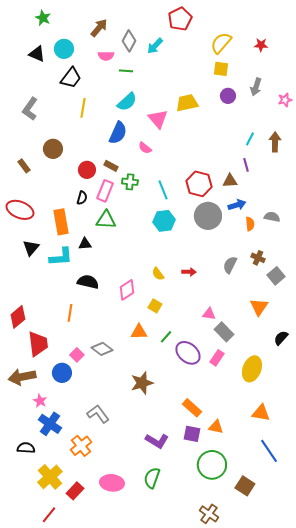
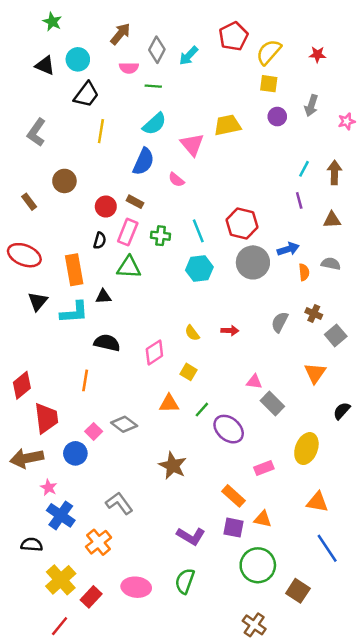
red pentagon: (180, 19) -> (233, 36), moved
brown triangle: (230, 181) -> (332, 220), moved
green cross: (130, 182) -> (161, 236), moved
pink rectangle: (217, 358) -> (264, 468), moved, turned 35
brown star: (142, 383) -> (173, 466), turned -30

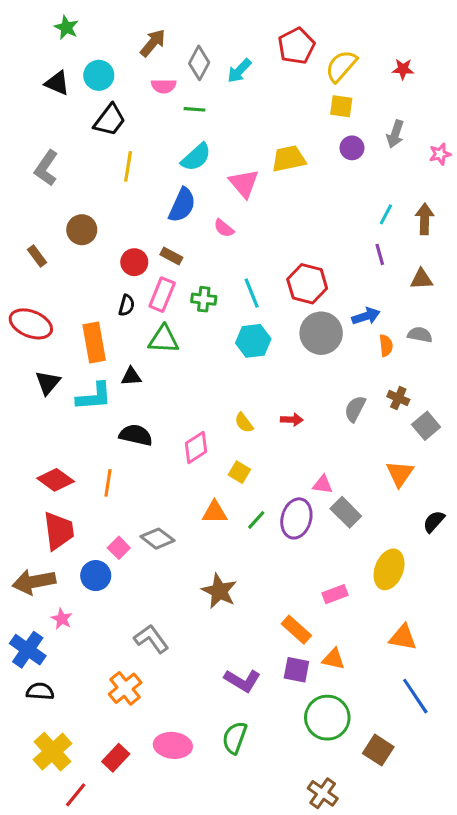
red diamond: (22, 385) -> (56, 480), moved, turned 76
purple ellipse: (229, 429) -> (296, 518), moved, turned 64
blue cross: (61, 515) -> (28, 650), moved
yellow cross: (61, 580) -> (52, 752), moved

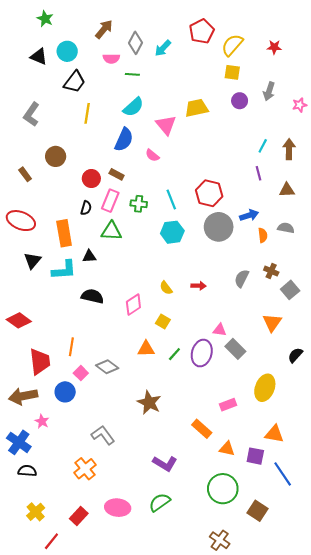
red diamond: (56, 480) -> (19, 320), moved
orange line: (108, 483) -> (71, 347), moved
purple square: (296, 670) -> (255, 456), moved
green semicircle: (235, 738) -> (160, 502), turned 35
yellow cross: (52, 752) -> (36, 512), size x0.7

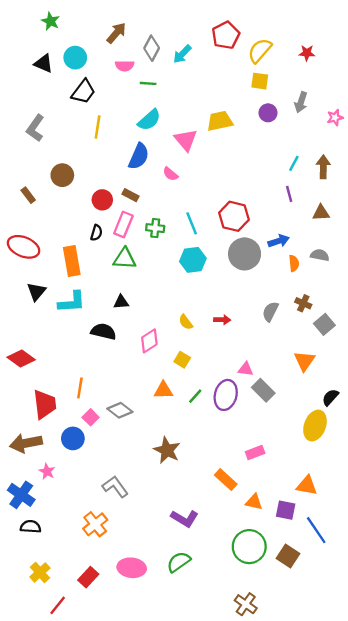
black triangle: (89, 256) -> (121, 302), moved
yellow ellipse: (265, 388) -> (315, 426), moved
brown square: (257, 511) -> (288, 556), moved

